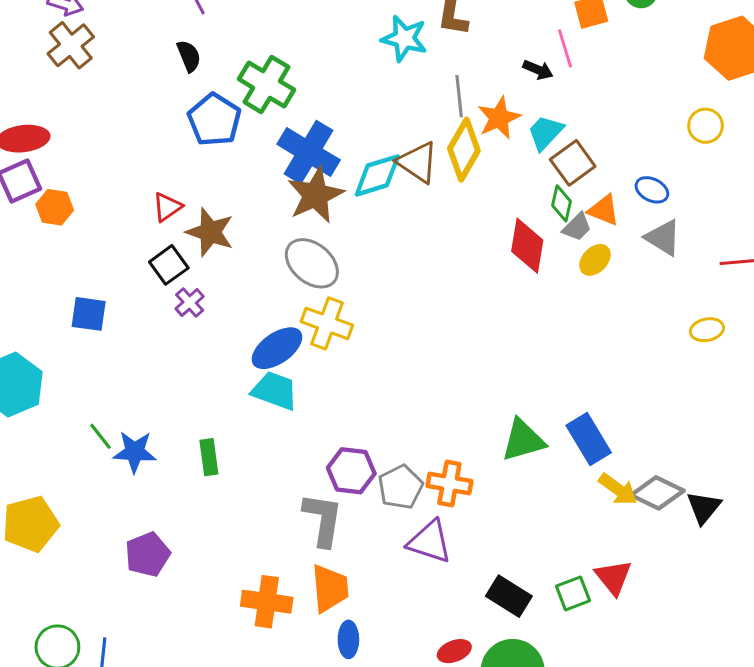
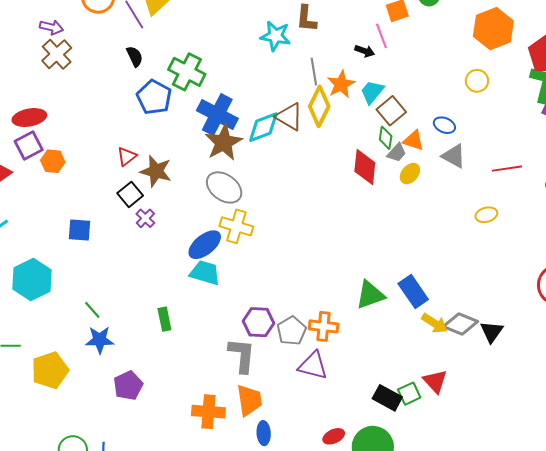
blue star: (135, 452) -> (100, 340), moved
black rectangle: (509, 596) -> (387, 398), moved

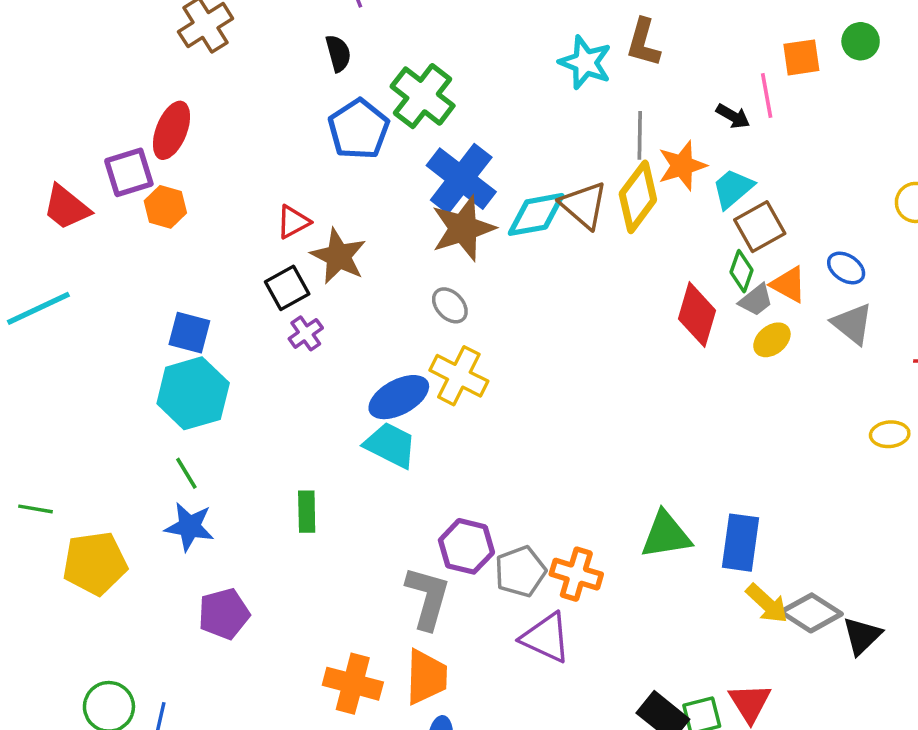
red ellipse: (29, 118) -> (171, 130), moved, turned -68
gray ellipse: (224, 187) -> (450, 305), size x0.6
cyan hexagon: (32, 279) -> (193, 393), moved
blue rectangle: (413, 292) -> (740, 543), turned 32

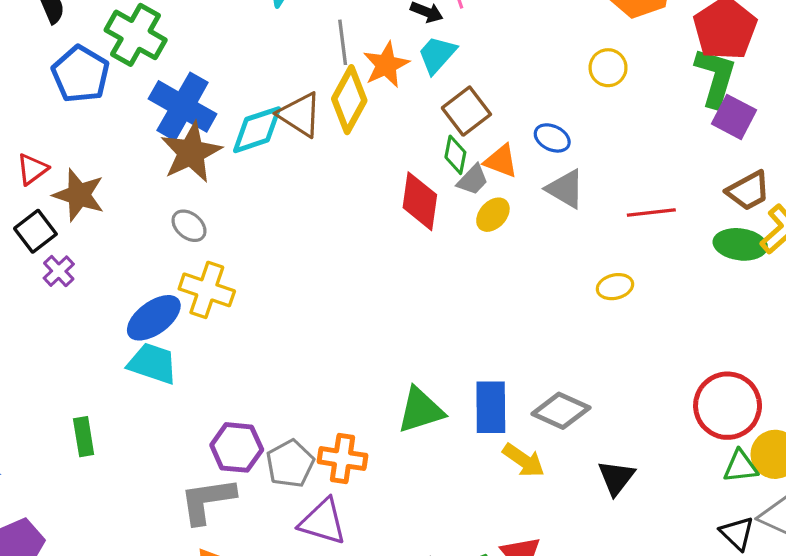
cyan trapezoid: (733, 188) -> (437, 55), moved
gray L-shape: (428, 598) -> (207, 500), turned -106
gray diamond: (811, 613) -> (561, 411), moved

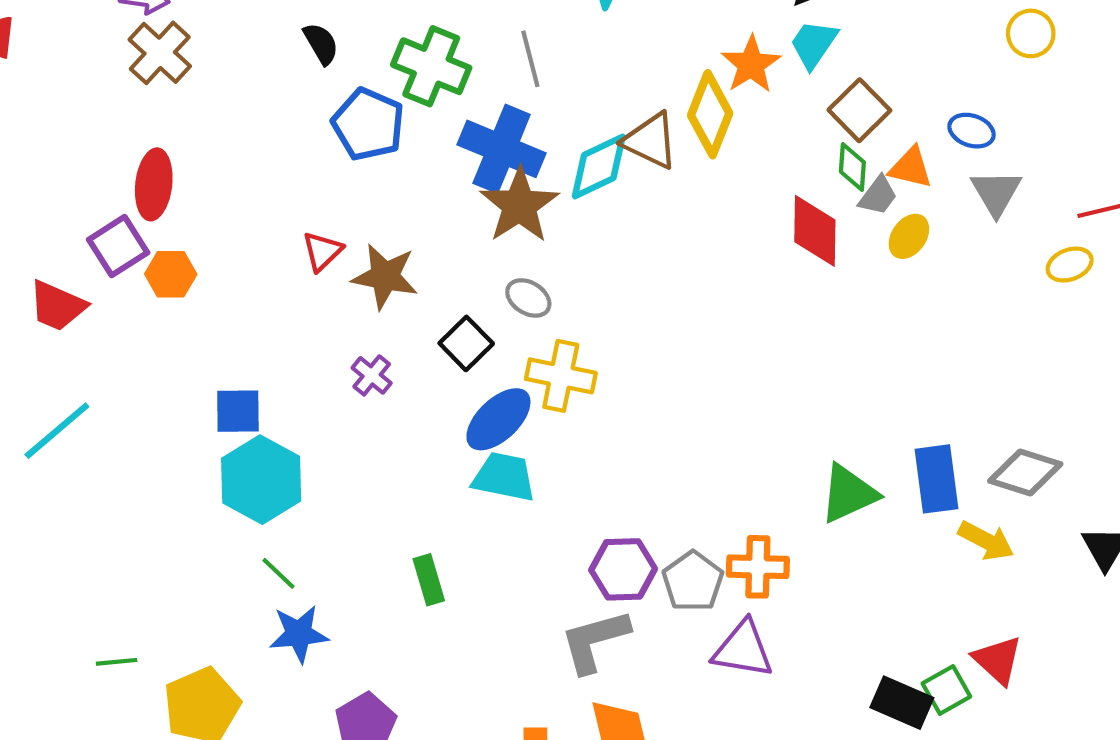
gray line: (343, 42) -> (530, 59), moved
gray triangle: (565, 189) -> (996, 193), turned 36
black square: (35, 231) -> (466, 343), moved
yellow ellipse: (615, 287) -> (1070, 265), moved

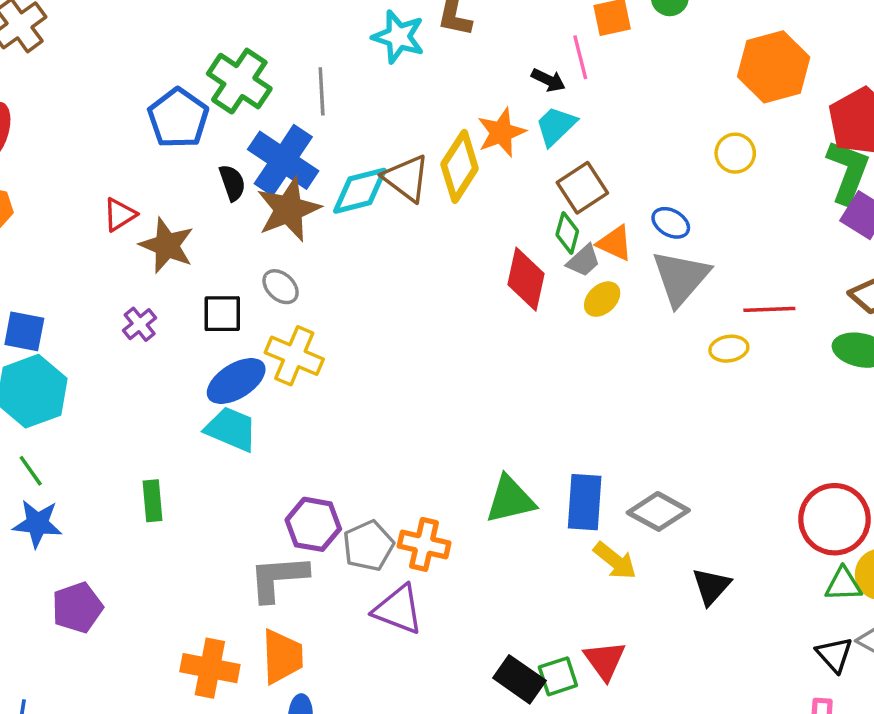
black semicircle: (321, 44) -> (232, 183), moved
gray triangle: (996, 193) -> (681, 278), size x1.4
black square: (466, 343) -> (222, 314), turned 33

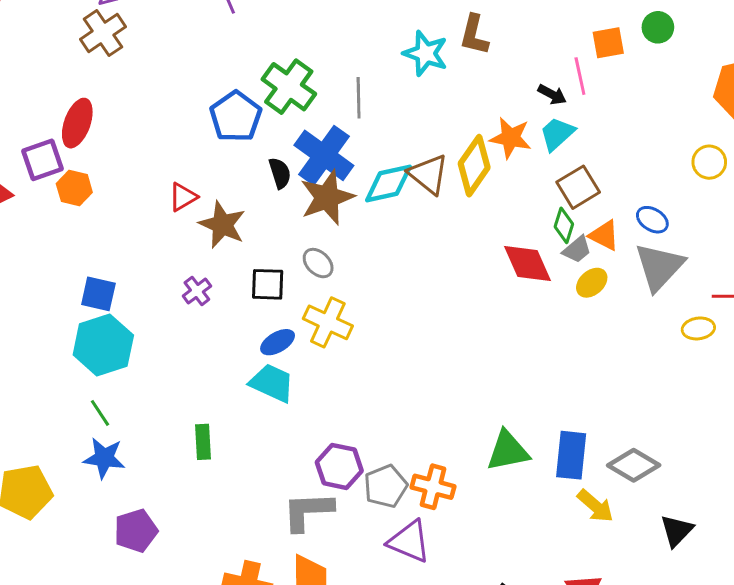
orange star: (501, 132) -> (511, 138), turned 30
red diamond: (526, 279) -> (528, 263), turned -38
blue ellipse: (236, 381) -> (278, 342), size x0.7

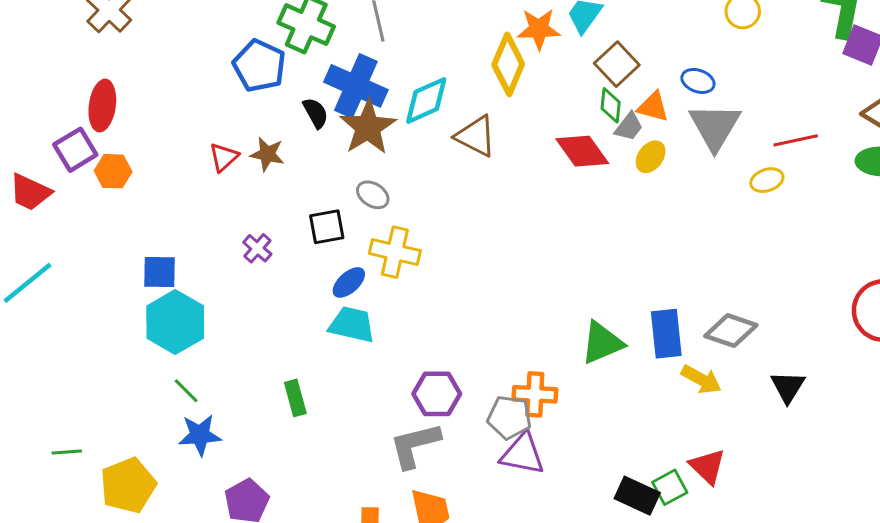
brown triangle: (428, 174) -> (476, 136), moved
brown star: (222, 225) -> (267, 154), moved, size x0.7
gray pentagon: (386, 486) -> (509, 417), moved, turned -30

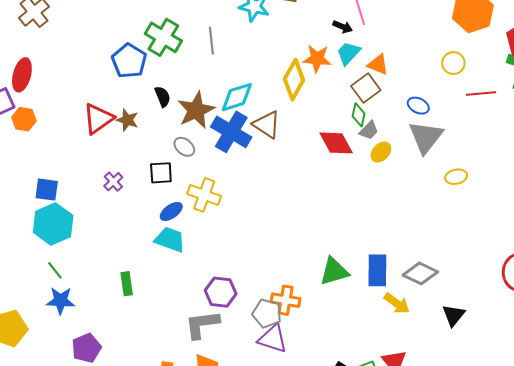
blue cross: (356, 86) -> (231, 132), moved
orange triangle: (653, 107) -> (378, 65), moved
red line: (796, 140) -> (481, 93), moved
red triangle: (224, 157) -> (98, 119), size x1.6
gray ellipse: (373, 195) -> (184, 147), moved

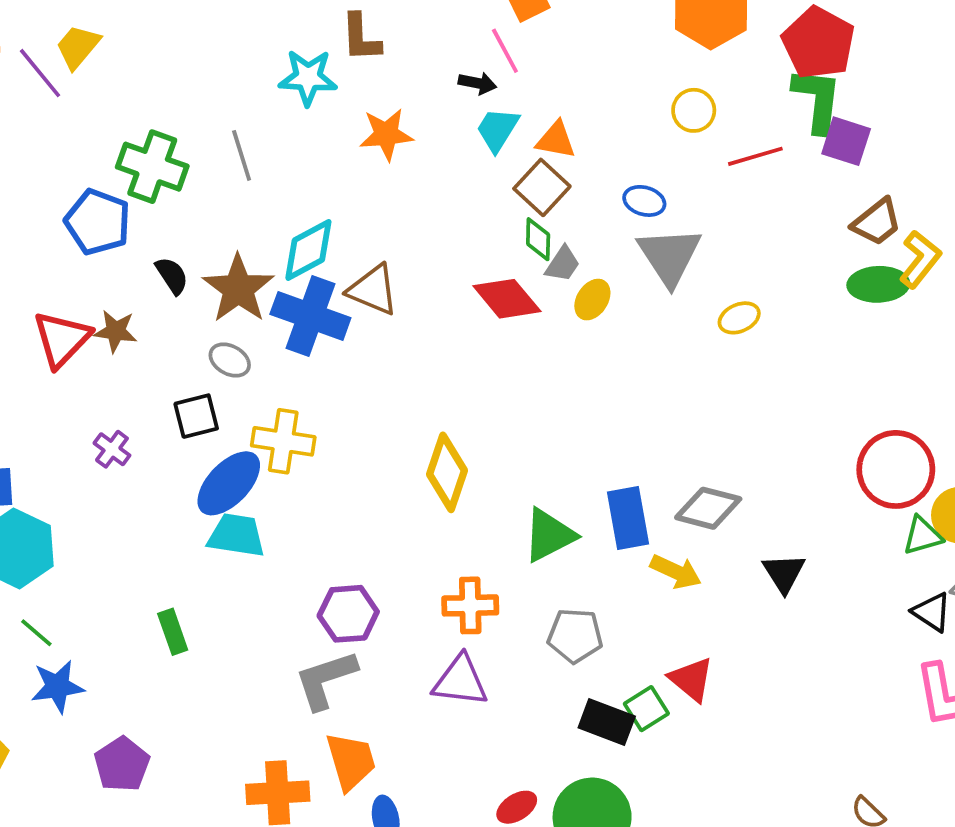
orange star: (317, 59) -> (386, 134), moved
yellow diamond: (294, 80) -> (447, 472), moved
blue ellipse: (171, 211) -> (229, 483), size x1.6
gray pentagon: (267, 313) -> (575, 636), moved

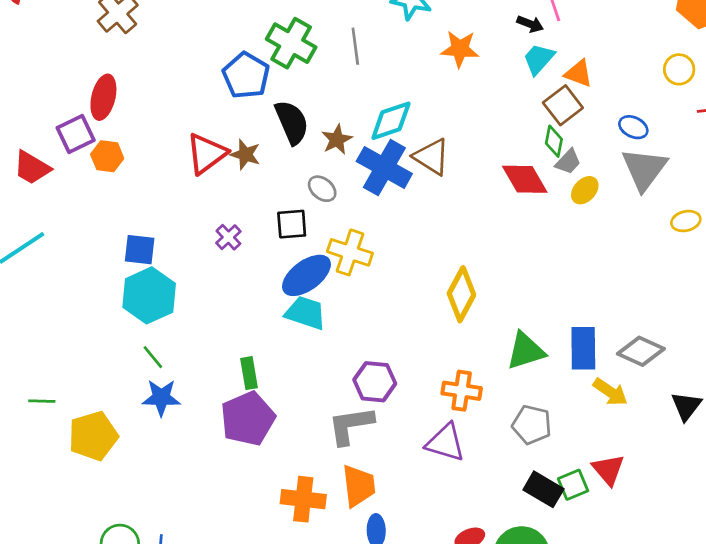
black semicircle: (172, 276) -> (292, 122), size x1.6
brown star: (238, 289) -> (337, 140), size x0.6
purple pentagon: (122, 764) -> (248, 419), moved, size x1.4

